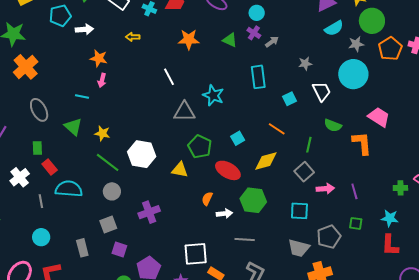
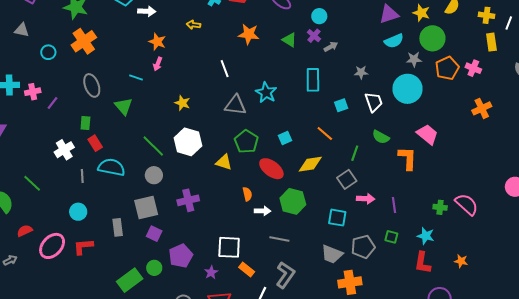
yellow star: (102, 133) -> (182, 103), moved
orange semicircle: (207, 199) -> (247, 194), turned 136
gray square: (108, 225) -> (146, 208), size x1.4

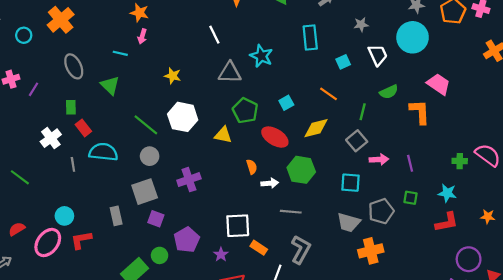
green semicircle: (381, 137) -> (389, 92), turned -48
cyan circle: (78, 212) -> (64, 216), moved
red L-shape: (423, 263) -> (447, 222), turned -105

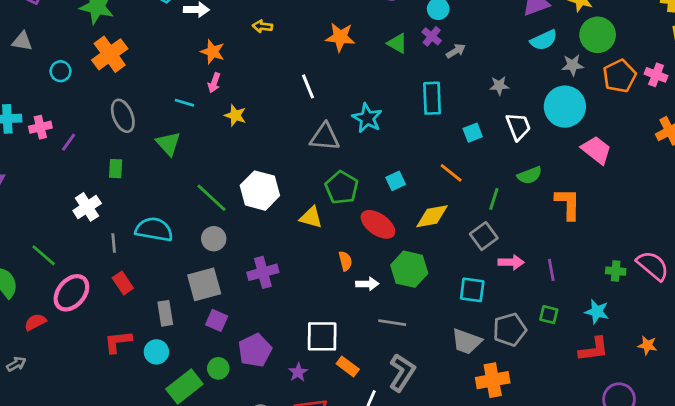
yellow star: (173, 76) -> (235, 115), moved
pink trapezoid: (439, 84) -> (596, 150), moved
red rectangle: (83, 128) -> (123, 283), moved
cyan circle: (64, 216) -> (156, 352), moved
pink ellipse: (48, 243) -> (71, 293), moved

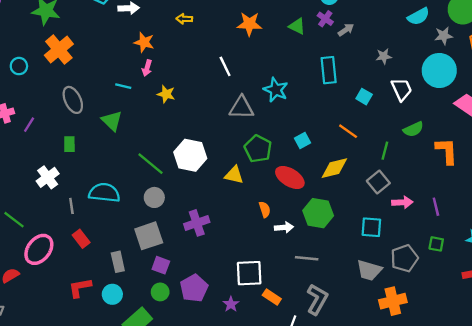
cyan square: (473, 133) -> (364, 97), turned -35
green circle: (218, 368) -> (160, 292), moved

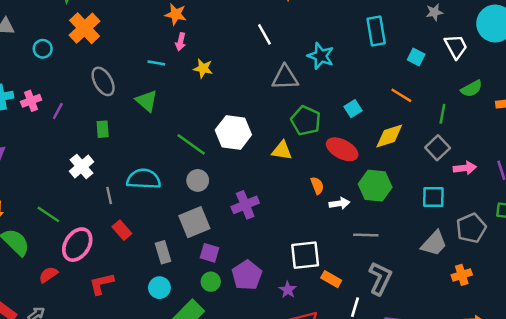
gray trapezoid: (369, 270) -> (434, 243), turned -60
red L-shape: (80, 288) -> (102, 284), moved
orange cross: (393, 301) -> (462, 275), size x0.7

